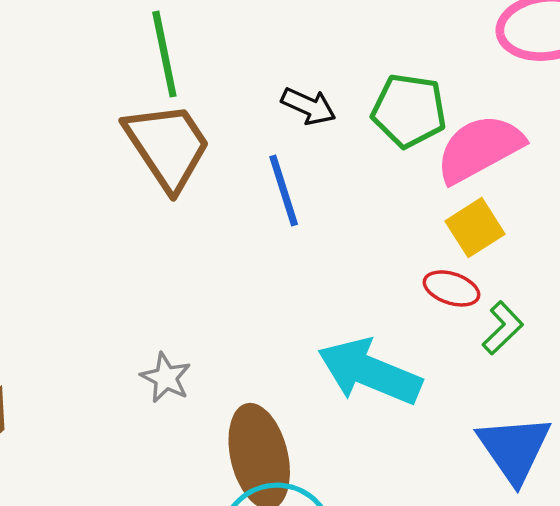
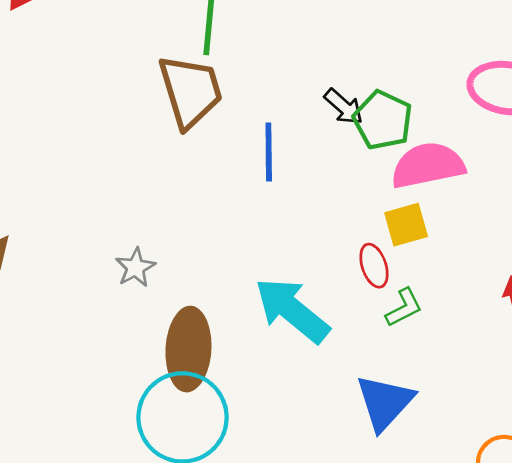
black arrow: (309, 106) -> (344, 107), moved
red ellipse: (452, 288) -> (374, 266), turned 36

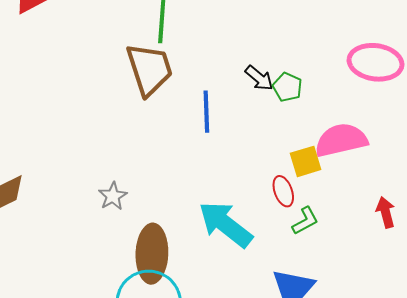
green pentagon: (383, 120) -> (287, 87), size x0.7
pink semicircle: (428, 165) -> (341, 140), moved

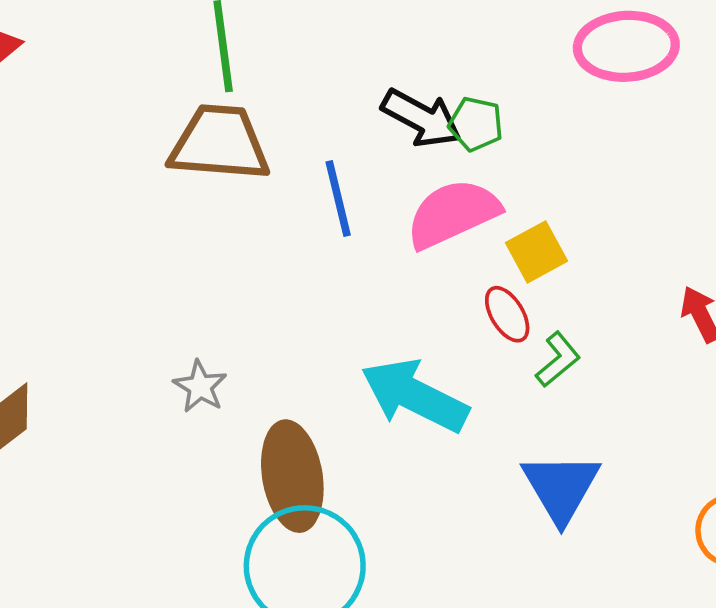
brown trapezoid: (149, 69) -> (219, 143), turned -56
black arrow: (259, 78) -> (421, 118), size x1.4
pink semicircle: (341, 140) -> (453, 214), moved

